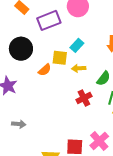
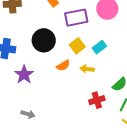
yellow square: (60, 58) -> (77, 46), moved, turned 35
yellow arrow: (79, 68) -> (87, 69), moved

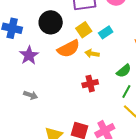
orange semicircle: (63, 65) -> (69, 49), size x1.6
red cross: (97, 100) -> (90, 84), moved

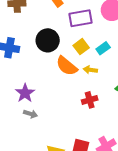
orange semicircle: (69, 49) -> (67, 66), turned 70
purple star: (29, 55) -> (25, 93), moved

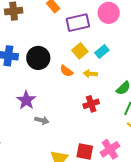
black circle: (48, 40) -> (38, 58), moved
orange semicircle: (67, 66) -> (66, 71), size x0.6
gray arrow: (31, 114) -> (42, 120), moved

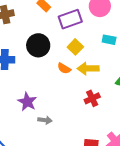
cyan rectangle: (102, 51) -> (109, 40), moved, turned 56
black circle: (38, 58) -> (38, 45), moved
yellow arrow: (90, 74) -> (88, 68), size x1.5

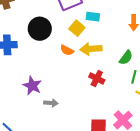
cyan rectangle: (109, 40) -> (93, 17), moved
red cross: (92, 98) -> (97, 78), turned -35

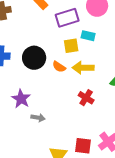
yellow square: (77, 28) -> (71, 46), turned 35
black circle: (40, 29) -> (34, 58), moved

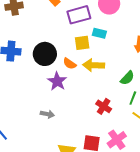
red cross: (86, 98) -> (104, 106), moved
purple star: (21, 99) -> (57, 81), moved

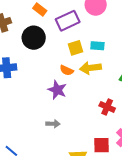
cyan rectangle: (99, 33) -> (97, 46), moved
black circle: (45, 54) -> (34, 38), moved

